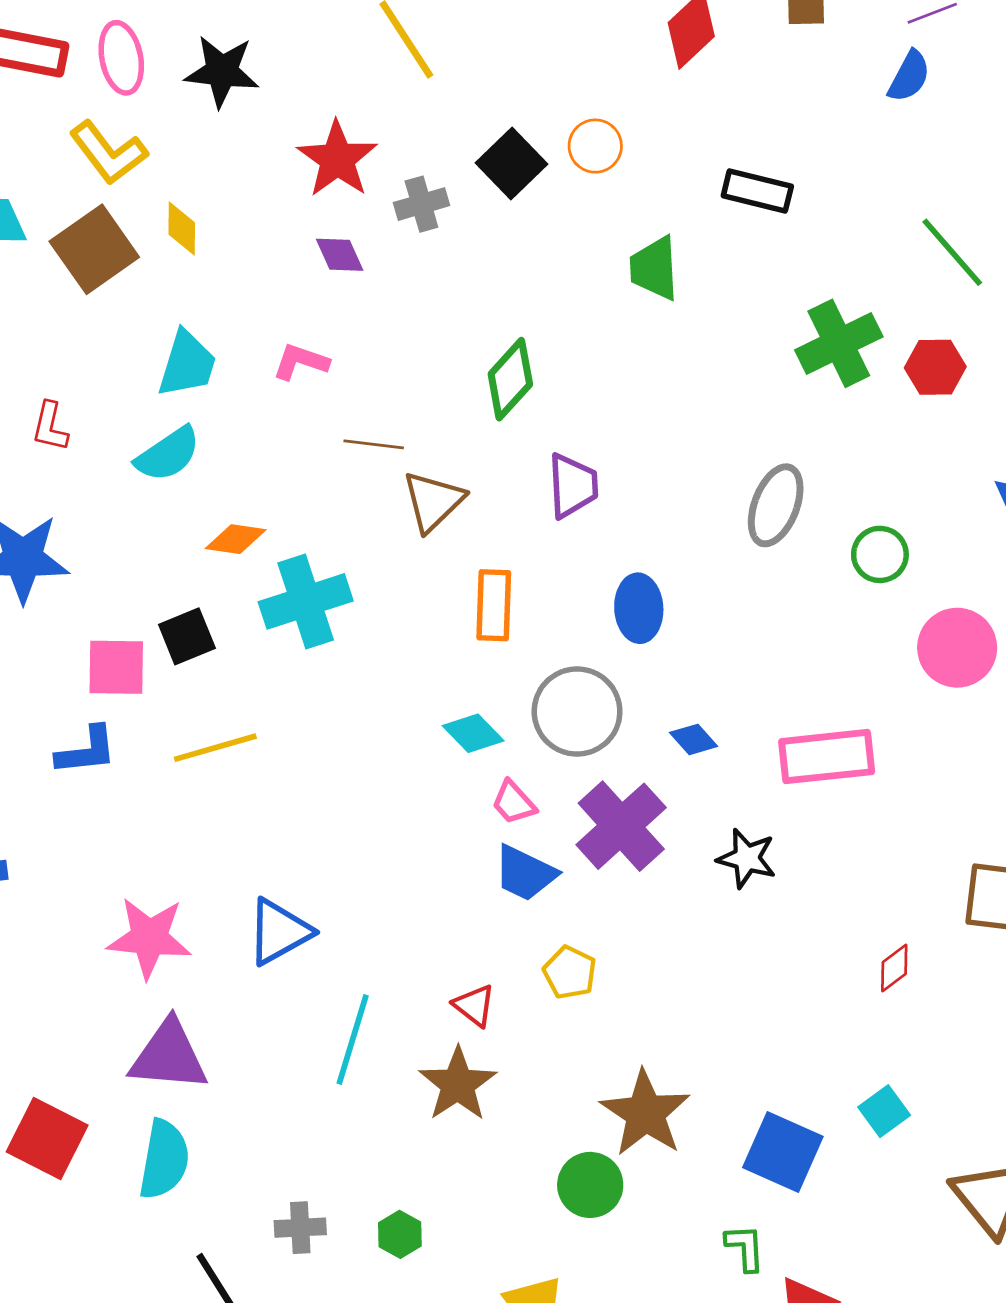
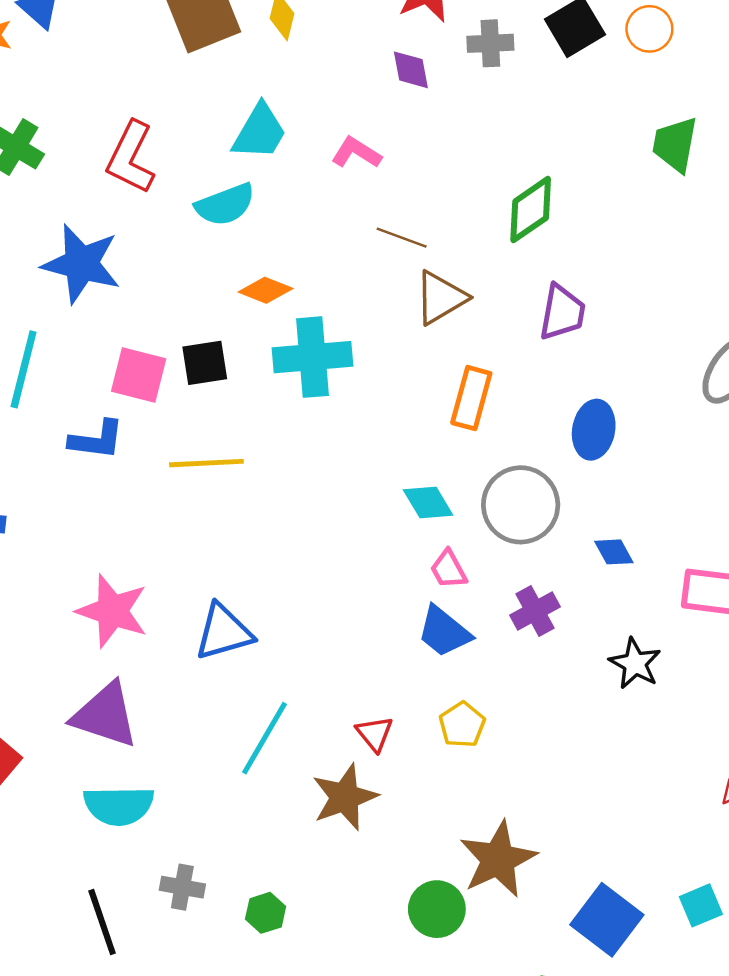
red L-shape: (50, 427) -> (131, 157), size x1.6
purple cross: (621, 826) -> (535, 611), size x0.6
cyan semicircle: (164, 1159) -> (119, 805), moved, turned 66

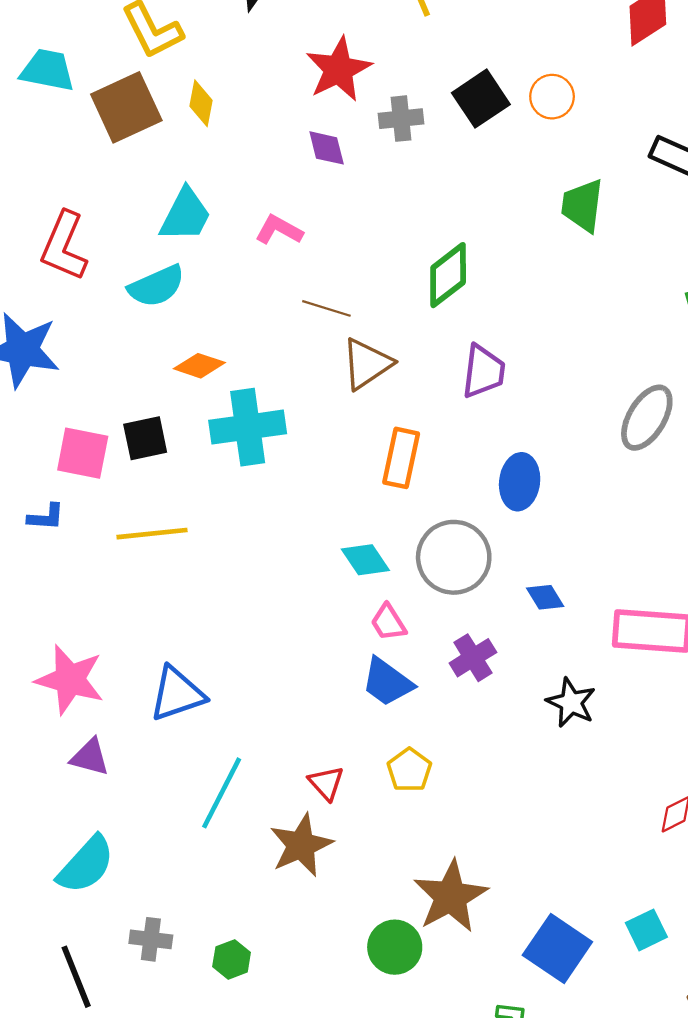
blue L-shape: (97, 440) -> (46, 517), size x0.7
purple triangle: (105, 715) -> (90, 757), moved, size x0.6
cyan semicircle: (119, 805) -> (86, 865), turned -44

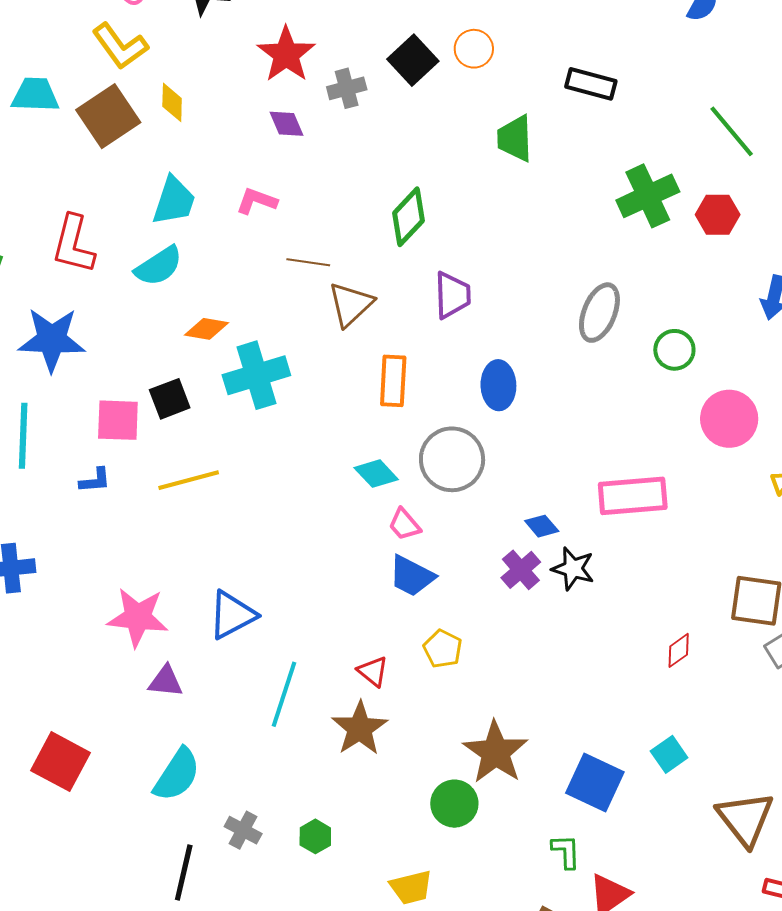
blue diamond: (545, 597) -> (542, 526), moved
purple cross: (473, 658) -> (521, 570), moved
gray cross: (151, 939) -> (243, 830), turned 30
black line: (76, 977) -> (184, 873), turned 44

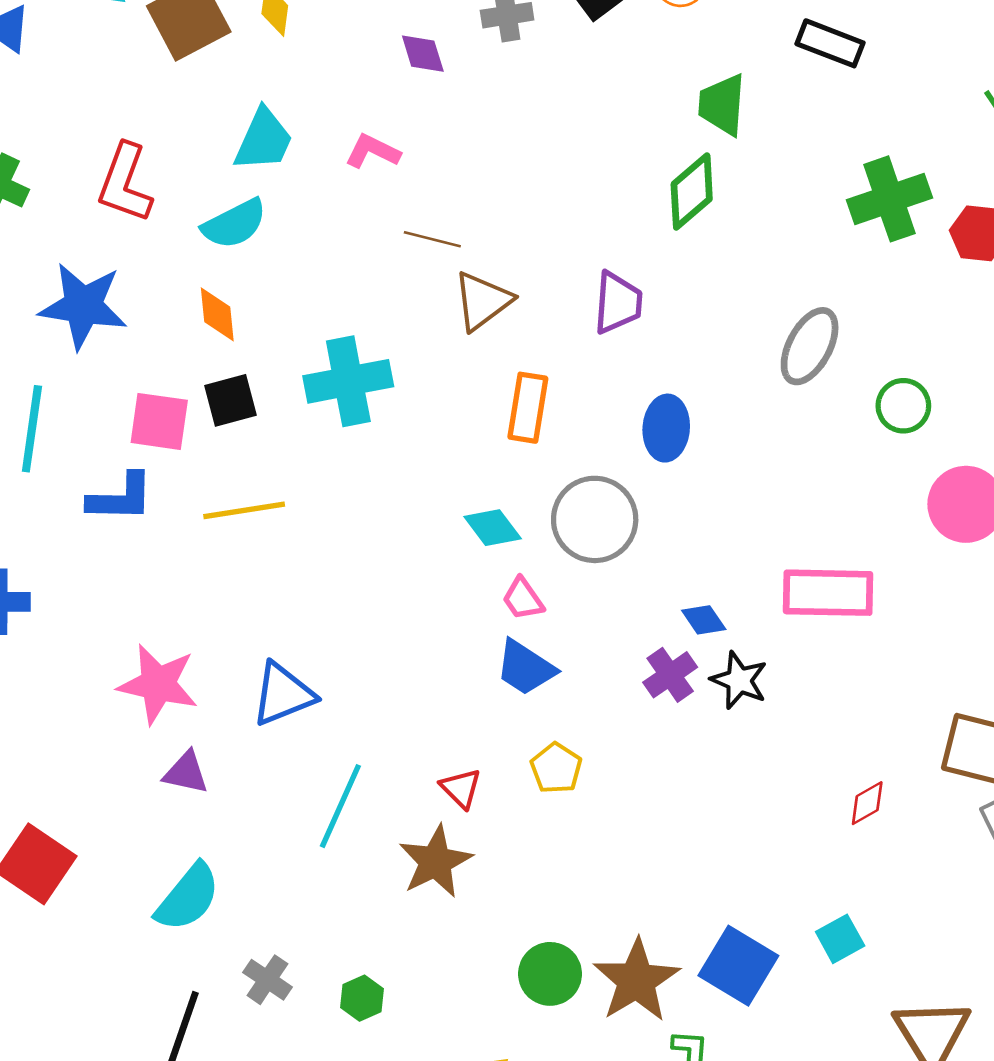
green diamond: (409, 217) -> (692, 191), moved
orange diamond: (207, 329) -> (217, 314), moved, turned 69
blue L-shape: (95, 480) -> (121, 498), size x1.6
brown star: (496, 752) -> (636, 981), moved

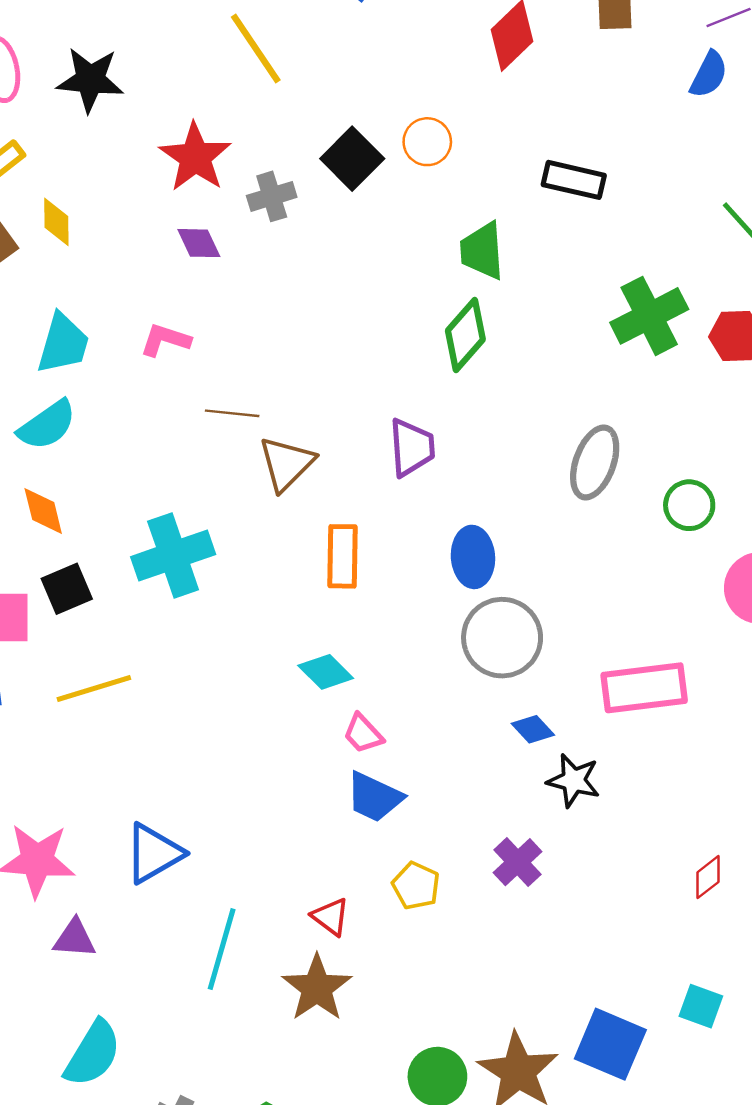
gray circle: (595, 519) -> (502, 638), moved
purple cross: (670, 675) -> (518, 862), moved
cyan square: (840, 939) -> (701, 1006), turned -33

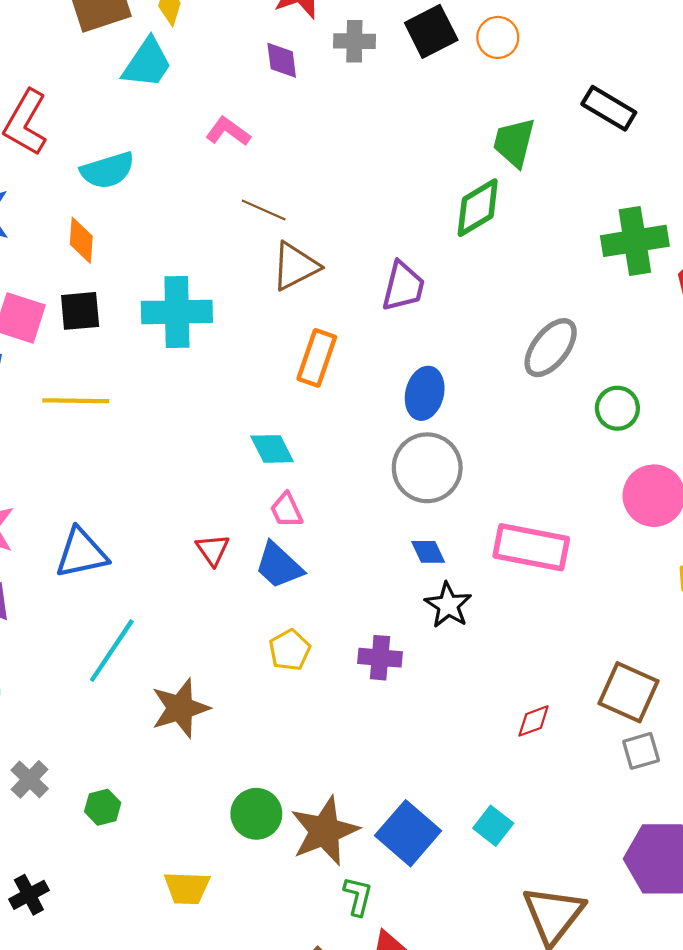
cyan trapezoid: (63, 344) -> (147, 63), moved
purple cross: (518, 862) -> (380, 658), turned 30
red triangle: (331, 917) -> (213, 550), moved

